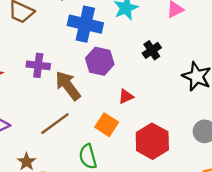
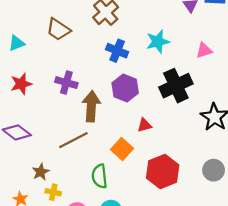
blue cross: (85, 24) -> (117, 51), size x0.7
black cross: (152, 50) -> (176, 86), size x1.8
brown arrow: (68, 86) -> (91, 106), turned 32

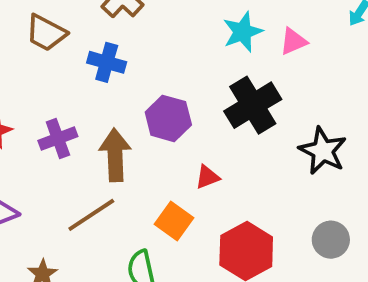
cyan star: (158, 42) -> (243, 32), moved
blue cross: (117, 51) -> (107, 62), moved
purple cross: (66, 83) -> (58, 138), moved, turned -30

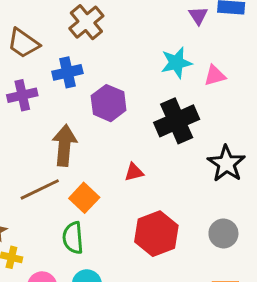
blue cross: (107, 62) -> (67, 72), turned -36
purple hexagon: (168, 118) -> (109, 103), moved
purple cross: (58, 138) -> (22, 95), moved
orange square: (174, 221) -> (84, 198), moved

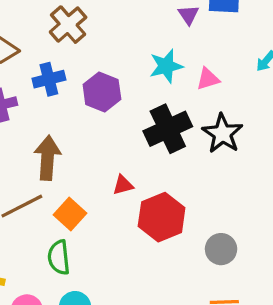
purple hexagon: (109, 103) -> (102, 92), moved
black star: (226, 164) -> (222, 133), moved
red hexagon: (156, 234) -> (162, 217), moved

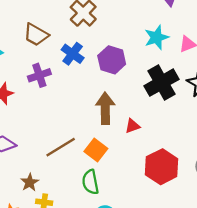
blue cross: (49, 79) -> (73, 54), turned -35
brown arrow: (47, 158) -> (105, 108), moved
red hexagon: (162, 217) -> (162, 167), moved

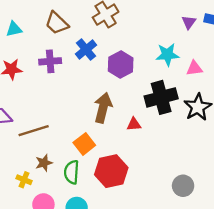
red triangle: (132, 126) -> (134, 124), moved
brown line: (61, 147) -> (34, 131), moved
red hexagon: (162, 167) -> (111, 171), moved
brown star: (30, 182) -> (44, 163), moved

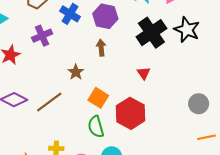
brown arrow: (103, 108) -> (101, 48), moved, size x0.6
red triangle: (134, 124) -> (144, 73), moved, turned -40
brown star: (44, 163) -> (76, 72), moved

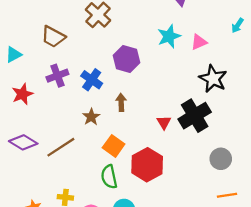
blue cross: (70, 14) -> (92, 80), moved
black cross: (151, 33) -> (195, 116), moved
brown arrow: (101, 48) -> (121, 102), moved

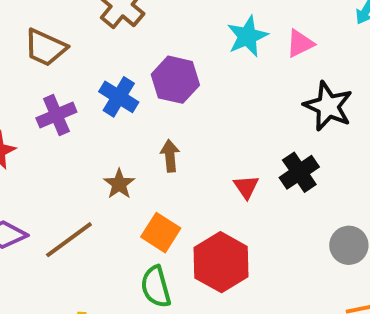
blue cross: (92, 80) -> (119, 97), moved
black cross: (195, 116) -> (299, 172), size x0.7

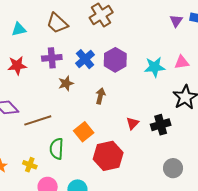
cyan star: (247, 36) -> (155, 67), moved
brown star: (119, 184) -> (66, 83), moved
green semicircle: (156, 287) -> (57, 149), moved

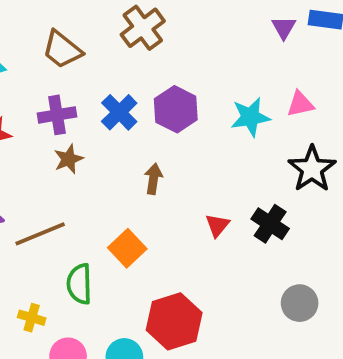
brown star: (66, 83) -> (69, 159), moved
black cross: (161, 125) -> (270, 224), turned -36
red hexagon: (108, 156) -> (174, 321), moved

